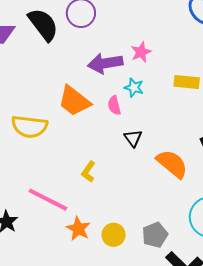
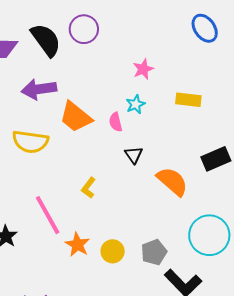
purple arrow: (105, 63) -> (39, 89), moved
cyan star: (134, 87) -> (136, 104), turned 30
pink line: (48, 200) -> (48, 215), turned 33

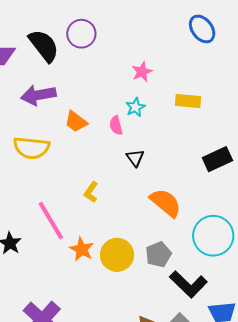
orange trapezoid: (76, 117) -> (76, 122), size x0.7
orange semicircle: (172, 181) -> (166, 203), moved
yellow circle: (113, 251) -> (117, 255), size x1.4

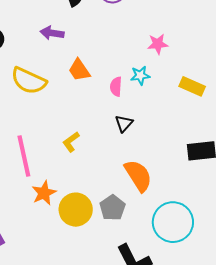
purple arrow: (38, 95) -> (52, 33), size x0.7
gray pentagon: (158, 254) -> (112, 208), moved, turned -30

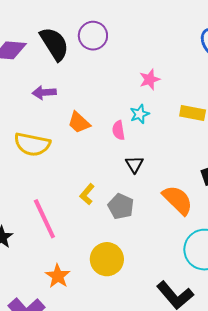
orange semicircle: (138, 176) -> (178, 200), moved
orange star: (44, 193) -> (58, 276), moved
gray pentagon: (112, 208) -> (121, 206), moved

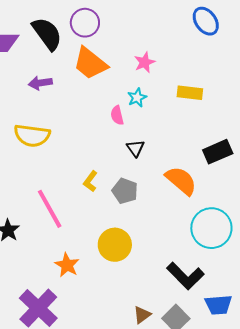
orange trapezoid: (79, 123) -> (90, 63), moved, size x1.5

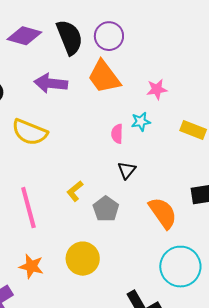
purple arrow: (40, 83) -> (51, 83), size x1.4
orange star: (67, 265) -> (31, 266), turned -30

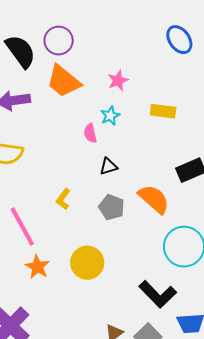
black triangle: (127, 170) -> (108, 166), turned 48
gray pentagon: (106, 209) -> (112, 207), moved
orange star: (31, 266) -> (37, 267), moved, turned 30

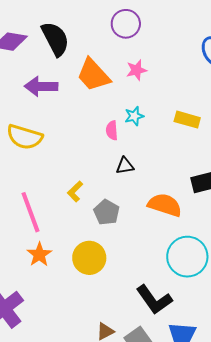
purple circle: (59, 41) -> (126, 24), moved
pink star: (118, 80) -> (137, 70), moved
orange semicircle: (154, 199) -> (165, 205), turned -32
gray pentagon: (112, 207) -> (107, 212), moved

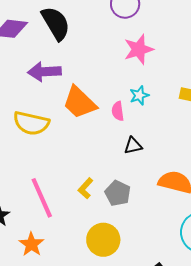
pink star: (137, 70) -> (139, 49), size x1.4
orange trapezoid: (93, 75) -> (79, 102), moved
yellow L-shape: (75, 191) -> (85, 188), moved
orange star: (39, 254) -> (31, 244), moved

